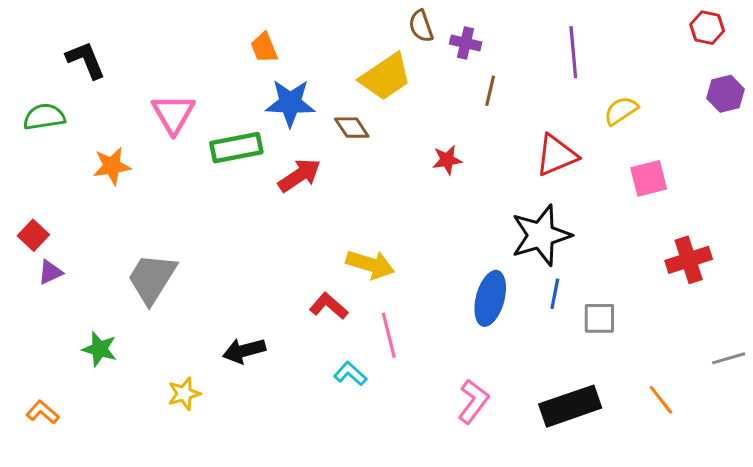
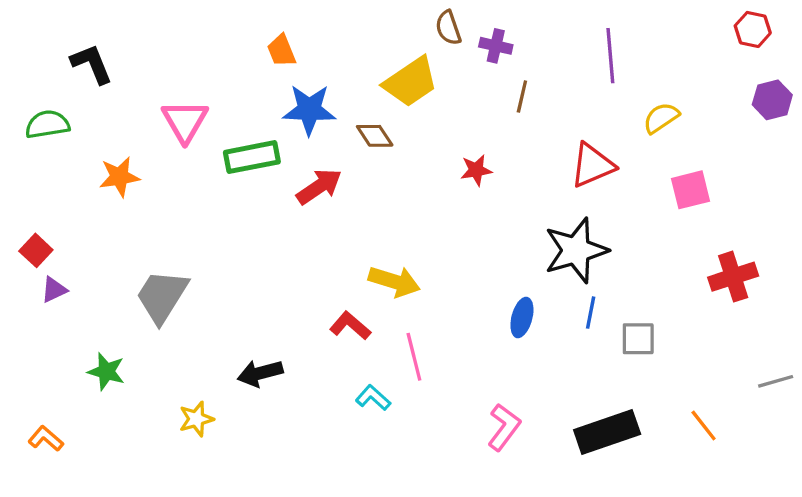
blue ellipse: (490, 298) -> (522, 317), size x0.7

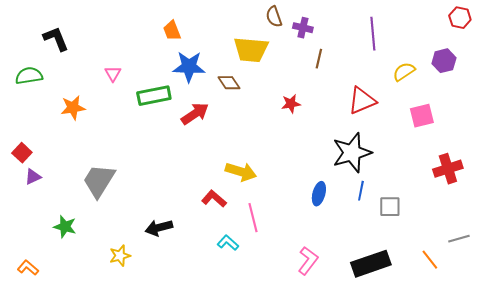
yellow trapezoid: (411, 82) -> (251, 50), turned 39
purple hexagon: (772, 100) -> (444, 61), moved
pink triangle: (185, 121) -> (113, 74), size x0.6
gray line: (776, 381) -> (459, 239), moved

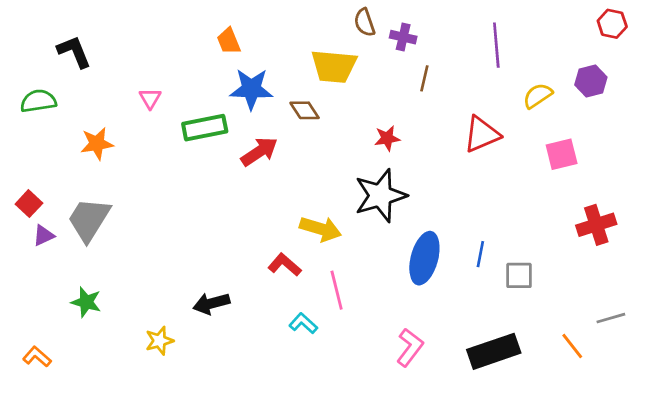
black star: (352, 153) -> (380, 196), moved
gray trapezoid: (99, 181) -> (89, 220), moved
blue ellipse: (319, 194) -> (424, 258), size x1.6

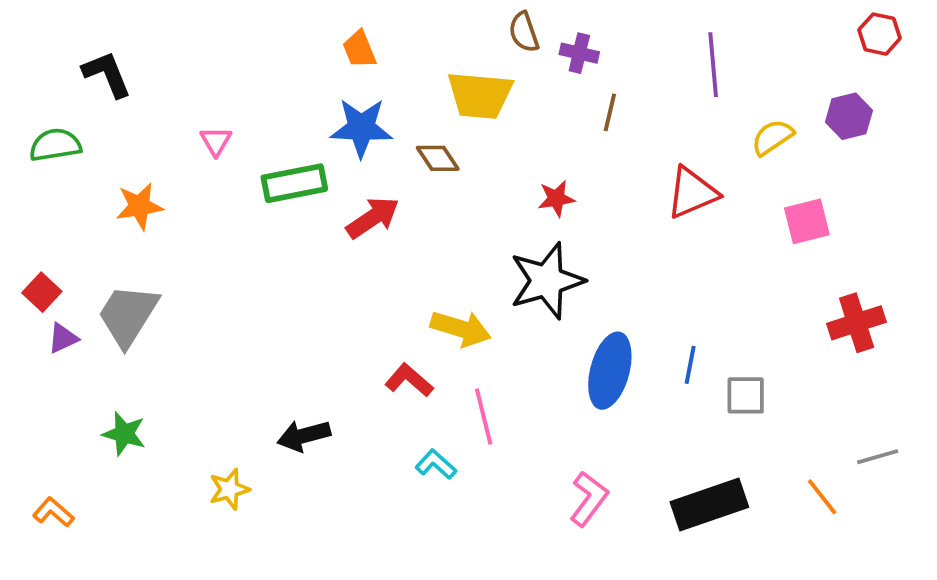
orange trapezoid: (229, 41) -> (359, 49), moved

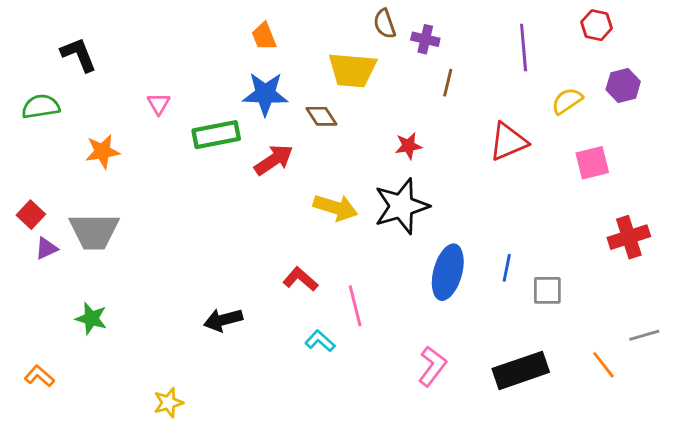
red hexagon: (880, 34) -> (597, 25), moved
gray trapezoid: (128, 315) -> (94, 231), turned -122
yellow arrow: (461, 329) -> (335, 208), moved
yellow star: (229, 489) -> (168, 403), moved

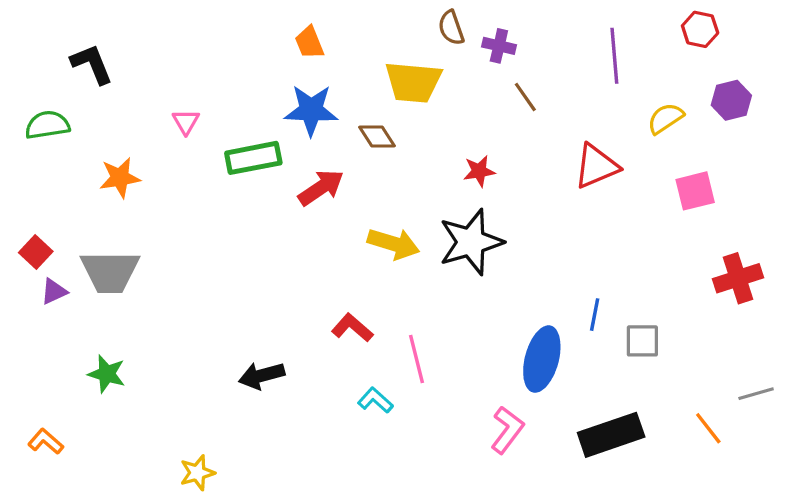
brown line: (448, 83) -> (525, 97), turned -48
blue ellipse: (448, 272) -> (542, 359), moved

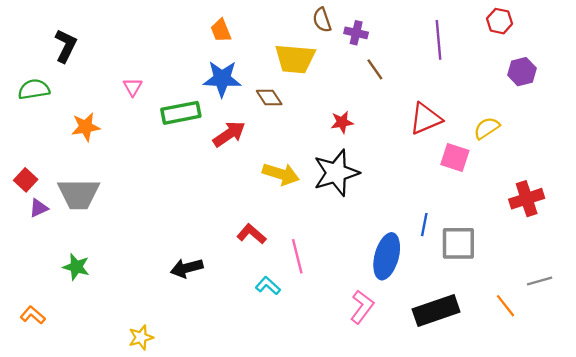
black L-shape: (92, 64) -> (66, 46), turned 48
yellow semicircle: (665, 118) -> (487, 128), moved
pink square: (695, 191) -> (455, 158), moved, turned 32
gray square: (642, 341) -> (458, 243), size x1.4

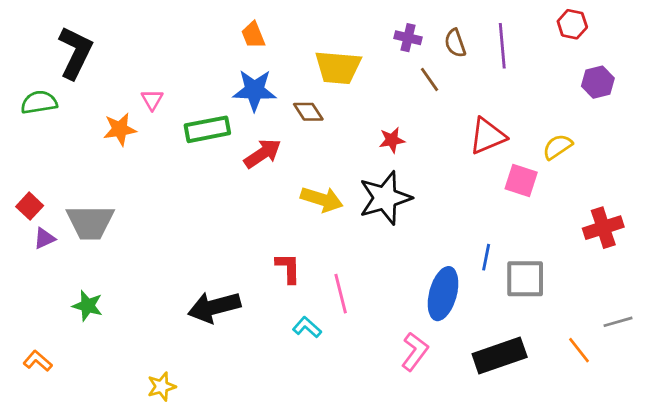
brown semicircle: (322, 20) -> (455, 43), moved
black L-shape: (66, 46) -> (75, 53), size x1.4
orange star: (86, 127) -> (120, 129), moved
red L-shape: (251, 234) -> (288, 268), turned 48
black arrow: (187, 268) -> (214, 307), size x1.4

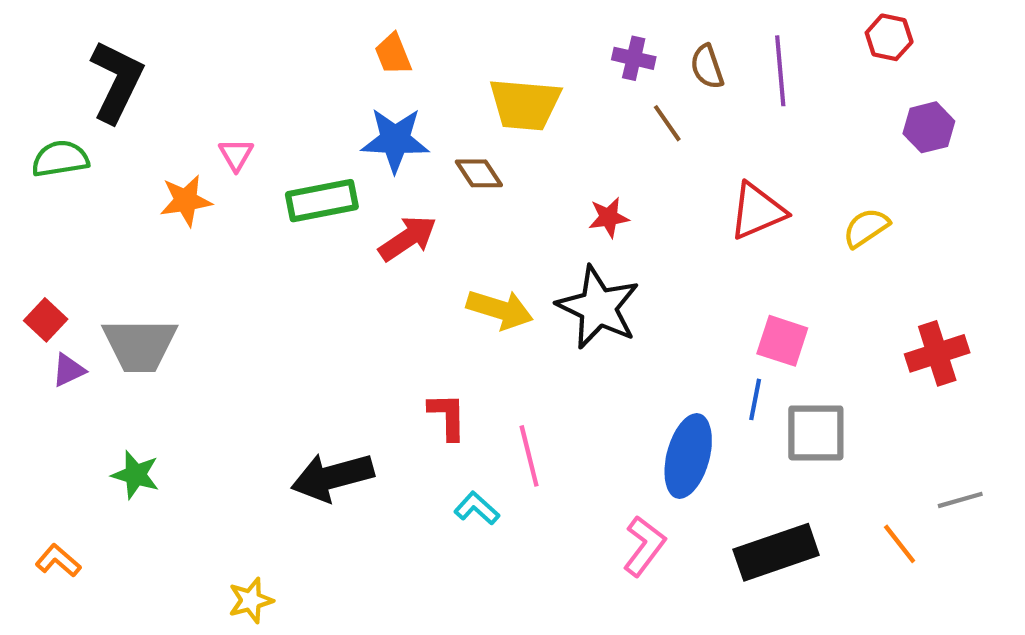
pink square: (521, 180) -> (782, 341), moved
black star: (385, 198) -> (598, 307), turned -30

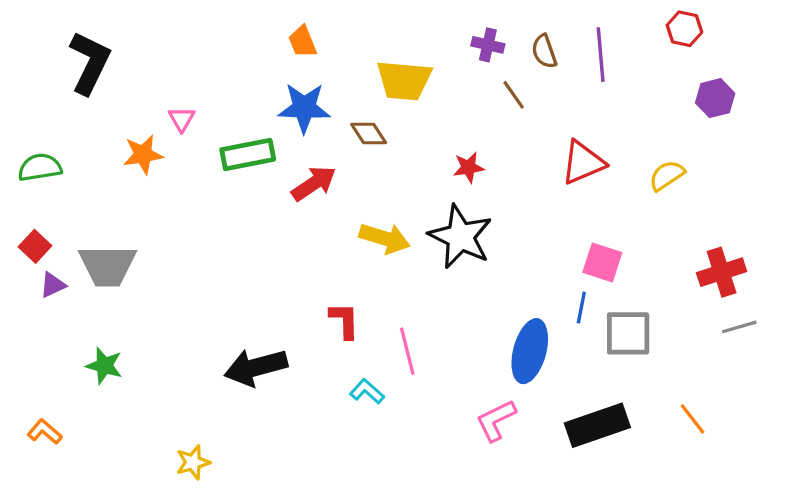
green semicircle: (60, 159) -> (40, 167), moved
gray line: (960, 500) -> (739, 327), moved
pink L-shape: (644, 546) -> (496, 420), turned -153

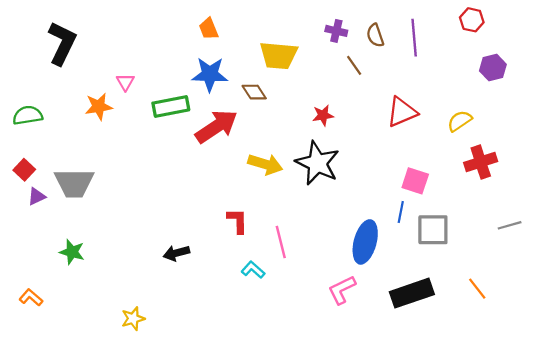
red arrow: (314, 184) -> (216, 126), size x1.4
red cross: (722, 272) -> (481, 162), moved
black arrow: (256, 367) -> (176, 253), size x0.6

